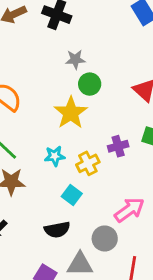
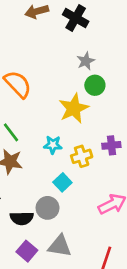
gray star: (75, 59) -> (86, 61), turned -30
black semicircle: (57, 230) -> (22, 218), moved
gray circle: (105, 238) -> (48, 208), moved

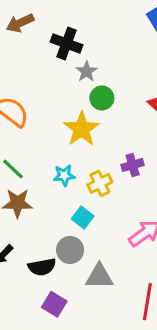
black cross: (76, 18) -> (66, 43), moved
gray triangle: (60, 246) -> (99, 277), moved

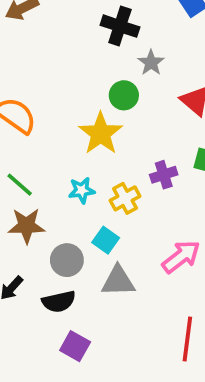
black cross: (66, 43) -> (120, 26), moved
gray star: (87, 72) -> (151, 63), moved
gray circle: (70, 250) -> (67, 260), moved
gray triangle: (99, 277) -> (118, 281), moved

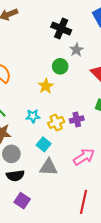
yellow star: (101, 133) -> (46, 86), size x0.7
purple cross: (164, 175) -> (77, 120), moved
gray circle: (67, 260) -> (11, 154), moved

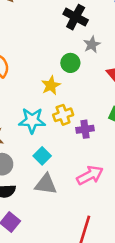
cyan star: (33, 116) -> (32, 121), size x1.5
yellow cross: (56, 122) -> (63, 115), moved

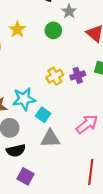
yellow star: (51, 85) -> (17, 29), moved
cyan star: (32, 121) -> (24, 99), moved
purple cross: (85, 129) -> (78, 75), moved

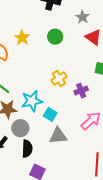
gray star: (69, 11) -> (82, 17), moved
purple cross: (78, 75) -> (81, 91), moved
black semicircle: (16, 151) -> (27, 149), turned -72

